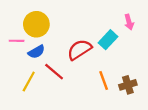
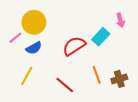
pink line: (17, 41) -> (15, 38), turned -40
red line: (54, 72) -> (65, 85), moved

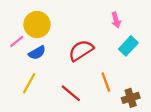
pink arrow: (120, 20) -> (116, 20), moved
cyan rectangle: (101, 37) -> (128, 46), moved
brown cross: (119, 79) -> (131, 98), moved

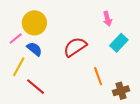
blue semicircle: (37, 53) -> (34, 49), turned -112
yellow line: (29, 83) -> (19, 67), moved
red line: (71, 93) -> (35, 87), moved

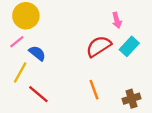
yellow circle: (34, 23) -> (26, 16), moved
red semicircle: (75, 47) -> (99, 46), moved
orange line: (98, 76) -> (94, 90), moved

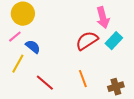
pink arrow: (117, 20) -> (103, 18), size x1.5
red line: (38, 94) -> (45, 83), moved

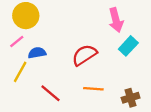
red semicircle: (87, 41) -> (84, 55), moved
blue semicircle: (33, 47) -> (37, 53), turned -49
orange line: (83, 79) -> (93, 89), turned -66

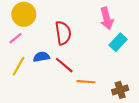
blue semicircle: (37, 53) -> (41, 57), moved
red semicircle: (84, 55) -> (63, 33), moved, turned 115
red line: (51, 93) -> (64, 65), moved

